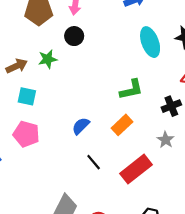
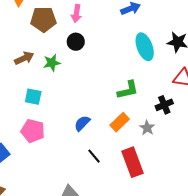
brown arrow: (17, 66) -> (24, 58), moved
gray star: (166, 140) -> (147, 128), moved
red rectangle: (136, 169) -> (133, 162), turned -72

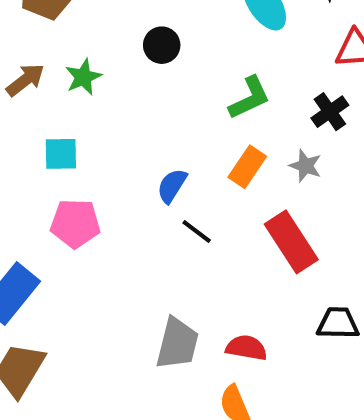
black circle: (76, 42) -> (162, 45), moved
black line: (94, 156) -> (197, 231), moved

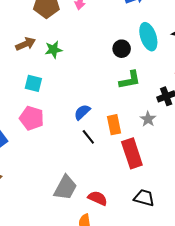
black circle: (162, 45) -> (122, 49), moved
orange rectangle: (247, 167) -> (114, 125), moved, turned -60

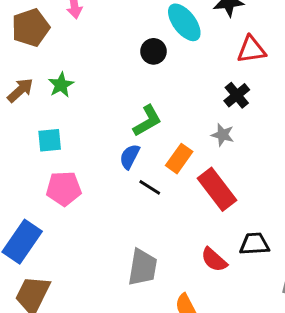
green L-shape: (130, 80) -> (147, 121), moved
orange rectangle: (114, 125) -> (179, 159), turned 66
red semicircle: (98, 198) -> (214, 260), moved, turned -144

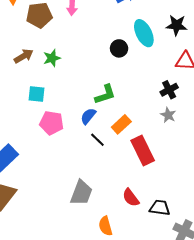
gray star: (223, 135) -> (168, 115), moved
pink pentagon: (64, 188) -> (52, 123), moved
black trapezoid: (254, 244) -> (160, 208), moved

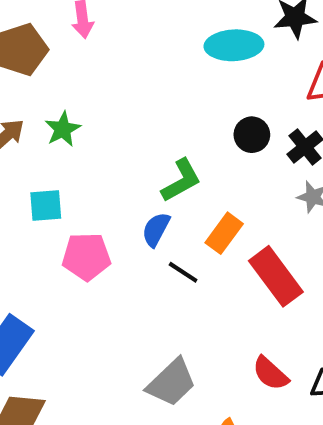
cyan ellipse: (144, 33) -> (234, 45), turned -56
black circle: (119, 48) -> (252, 135), moved
gray trapezoid: (81, 193) -> (171, 383), turned 36

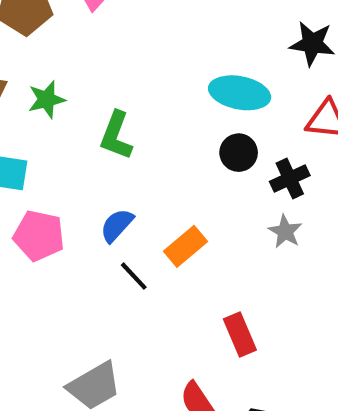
cyan ellipse: (234, 45) -> (240, 93), moved
green L-shape: (181, 180) -> (116, 135), moved, turned 126
red rectangle: (276, 276) -> (240, 334), moved, size x0.7

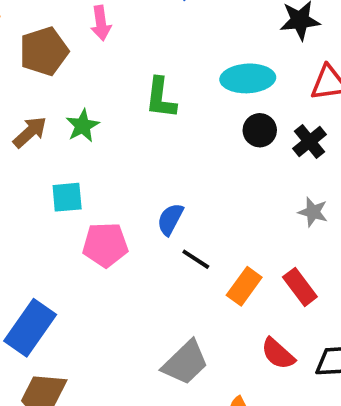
green L-shape: (116, 135) -> (161, 98), moved
gray star: (285, 232) -> (313, 212), moved
orange rectangle: (185, 246) -> (244, 286), moved

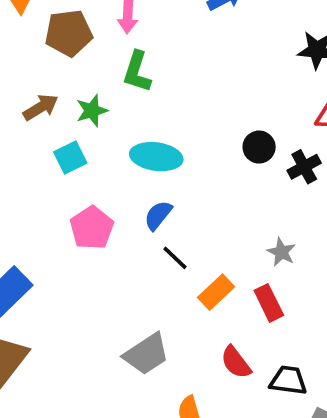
cyan ellipse: (248, 78) -> (156, 157), moved
green L-shape: (161, 98) -> (137, 72), moved
cyan square: (67, 197) -> (70, 158), moved, turned -32
gray star: (313, 212) -> (281, 252), moved
pink pentagon: (105, 245) -> (92, 228), turned 30

